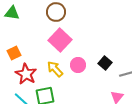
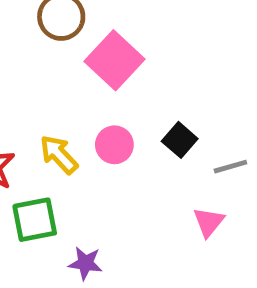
pink square: (60, 40) -> (114, 60), moved

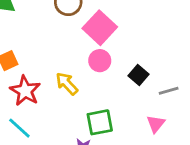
pink circle: (114, 145) -> (100, 61), moved
green square: (35, 220) -> (100, 122), moved

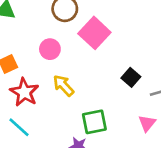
pink circle: (100, 61) -> (50, 49), moved

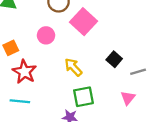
yellow arrow: (63, 86) -> (73, 67), moved
cyan line: (19, 127) -> (20, 101), turned -36

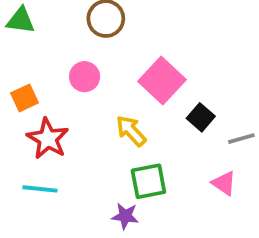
pink square: (83, 22) -> (162, 81), moved
pink triangle: (128, 98) -> (224, 183), turned -35

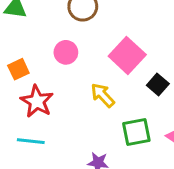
green square: (148, 181) -> (136, 132), moved

